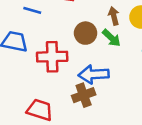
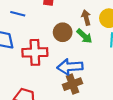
brown cross: (84, 95) -> (72, 84), moved

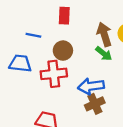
brown arrow: (86, 18) -> (104, 34), size x1.5
brown circle: (63, 32) -> (63, 51), moved

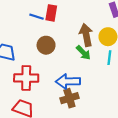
blue line: (33, 35) -> (36, 17), moved
red cross: (54, 74) -> (26, 78), moved

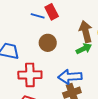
red rectangle: (51, 13) -> (52, 12), turned -35
green arrow: (83, 53) -> (84, 49), turned -70

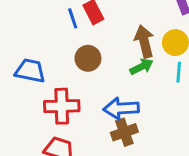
blue line: (38, 16) -> (73, 18), turned 56

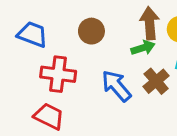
blue arrow: (121, 108) -> (116, 86), turned 44
brown cross: (124, 132) -> (156, 81), moved, turned -30

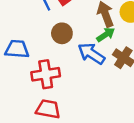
blue arrow: (116, 86) -> (91, 54), moved

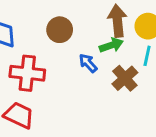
blue arrow: (91, 54) -> (88, 63), size x0.6

